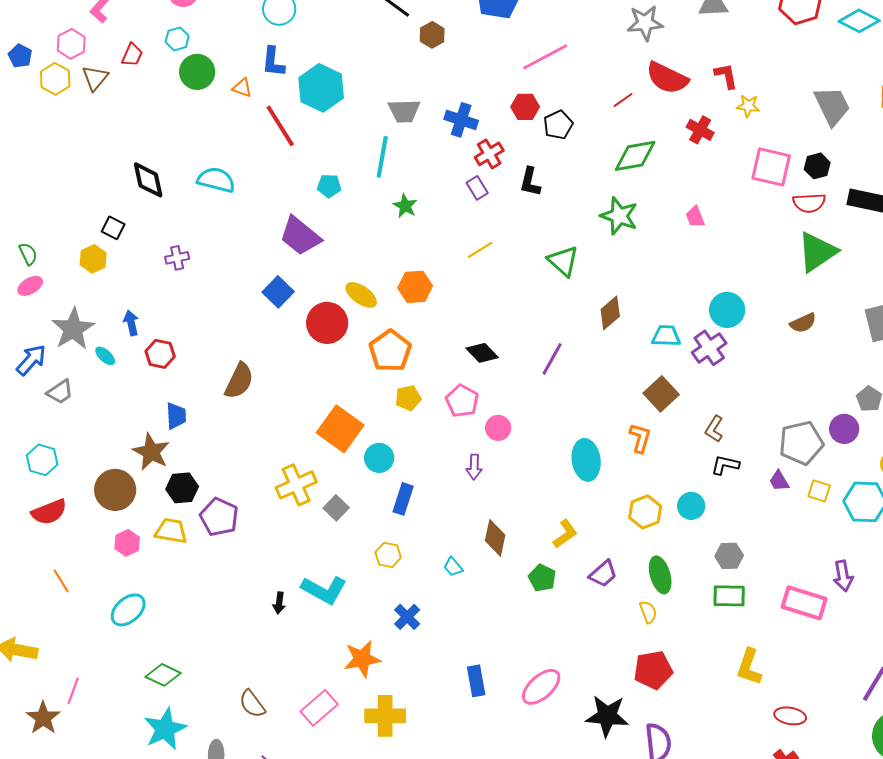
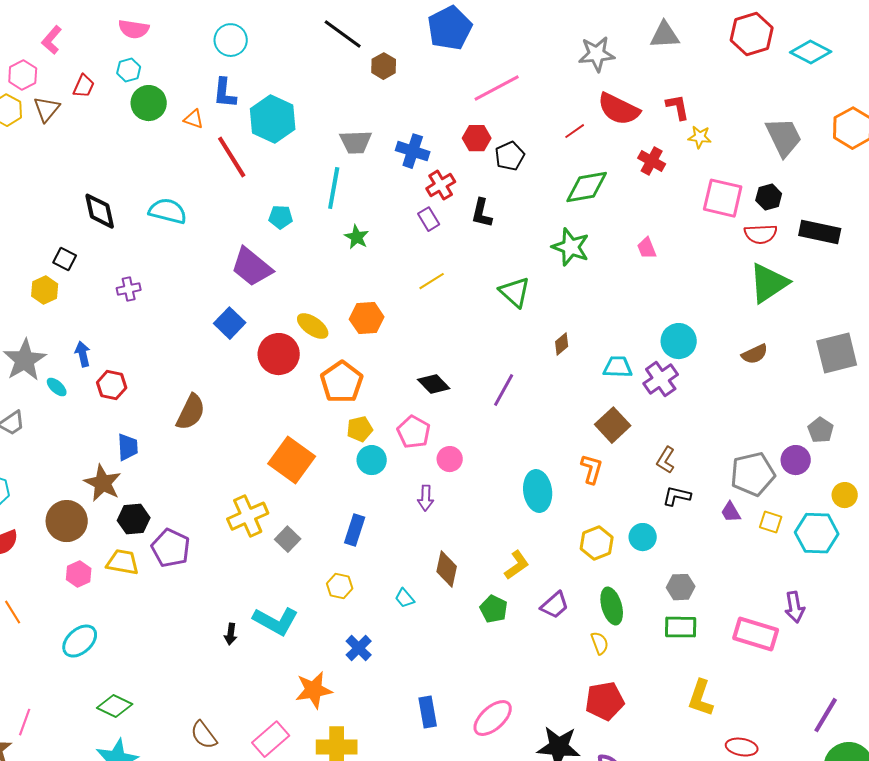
brown diamond: (610, 313) -> (562, 344), size x0.7
cyan circle: (379, 458) -> (372, 460), moved

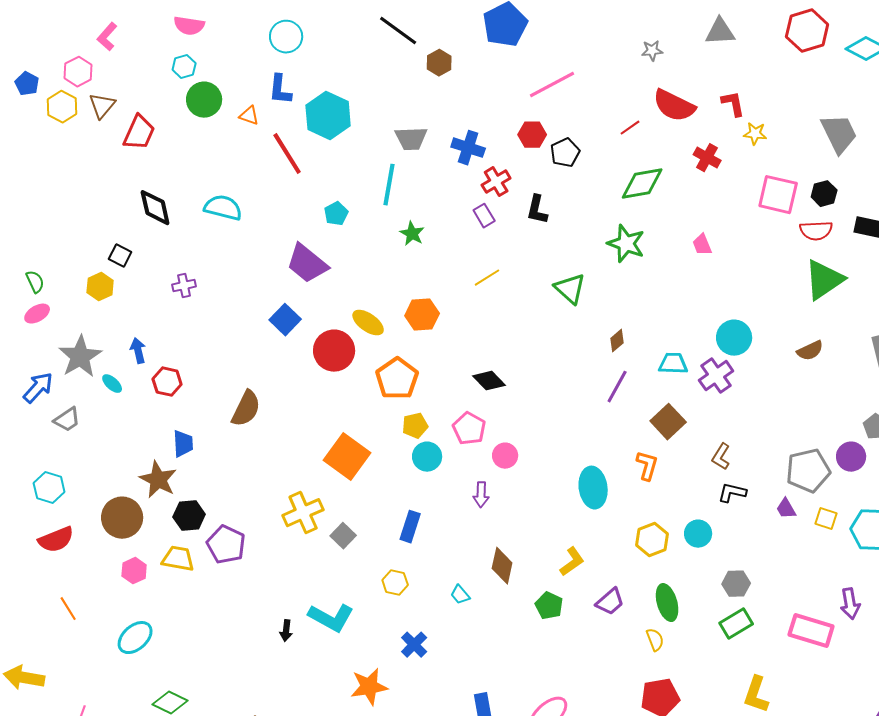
gray star: (597, 54) -> (652, 51), size x0.6
red trapezoid: (84, 86) -> (139, 133), moved, size x1.5
cyan pentagon: (281, 217) -> (336, 214), turned -30
purple line: (504, 390) -> (617, 387), moved
green rectangle: (681, 627) -> (736, 624), turned -32

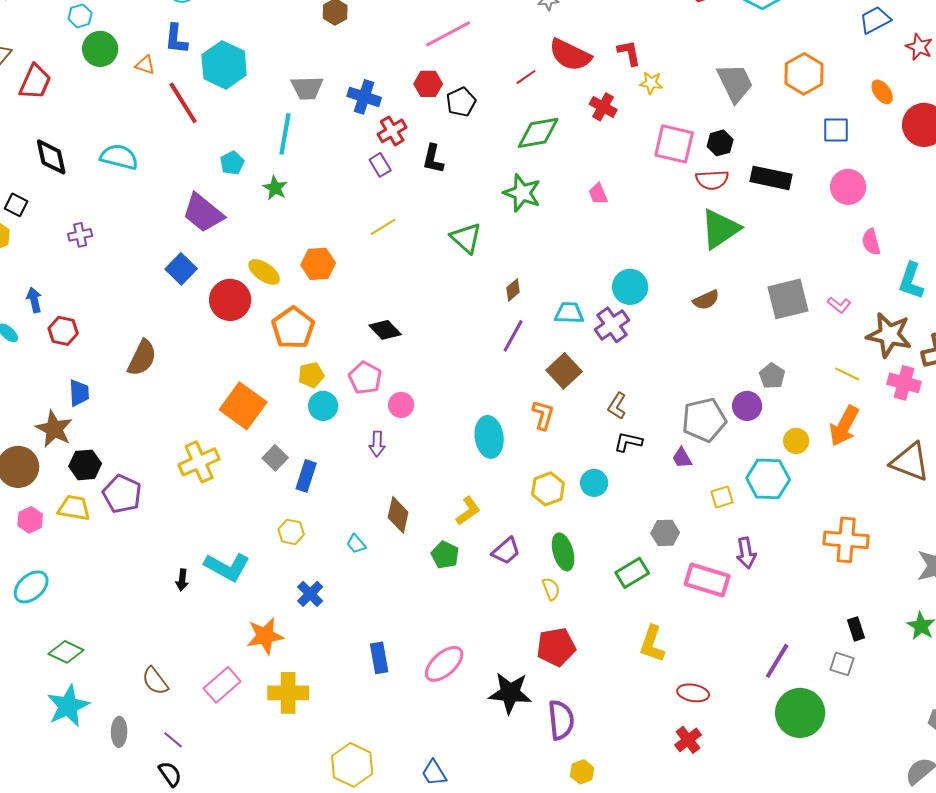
green star: (412, 234) -> (275, 188), moved
yellow square: (826, 519) -> (722, 497), moved, turned -35
gray square: (343, 536) -> (275, 458), moved
gray hexagon: (736, 584) -> (665, 533), moved

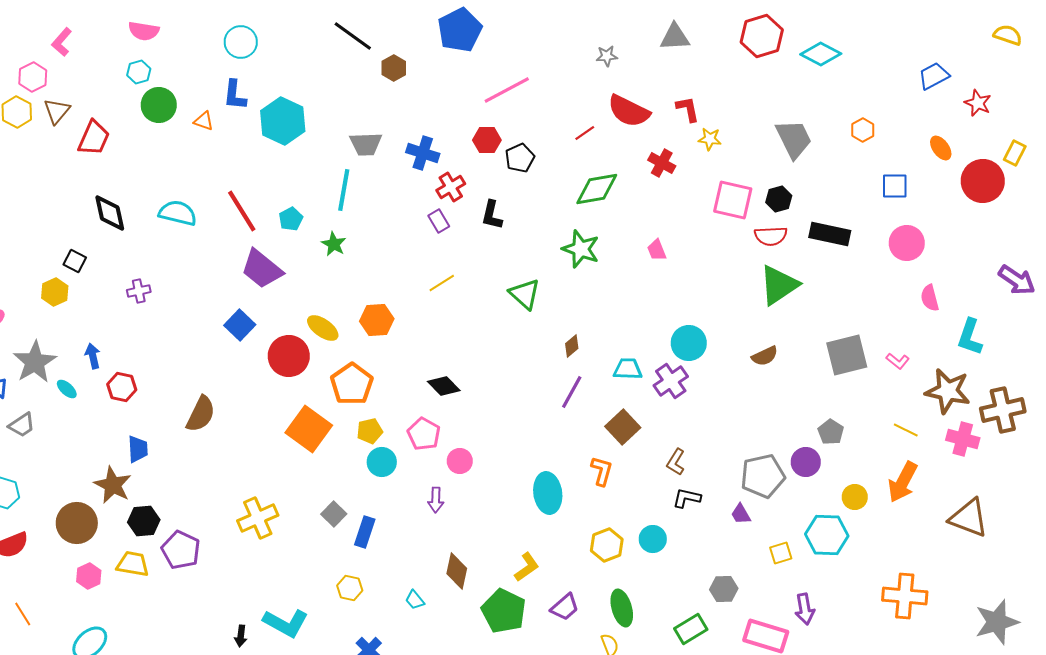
orange hexagon: (804, 74) -> (863, 130), size x0.6
red line: (183, 103) -> (242, 211), moved
orange square: (243, 406) -> (309, 429), moved
green pentagon: (445, 555) -> (504, 611), size x1.6

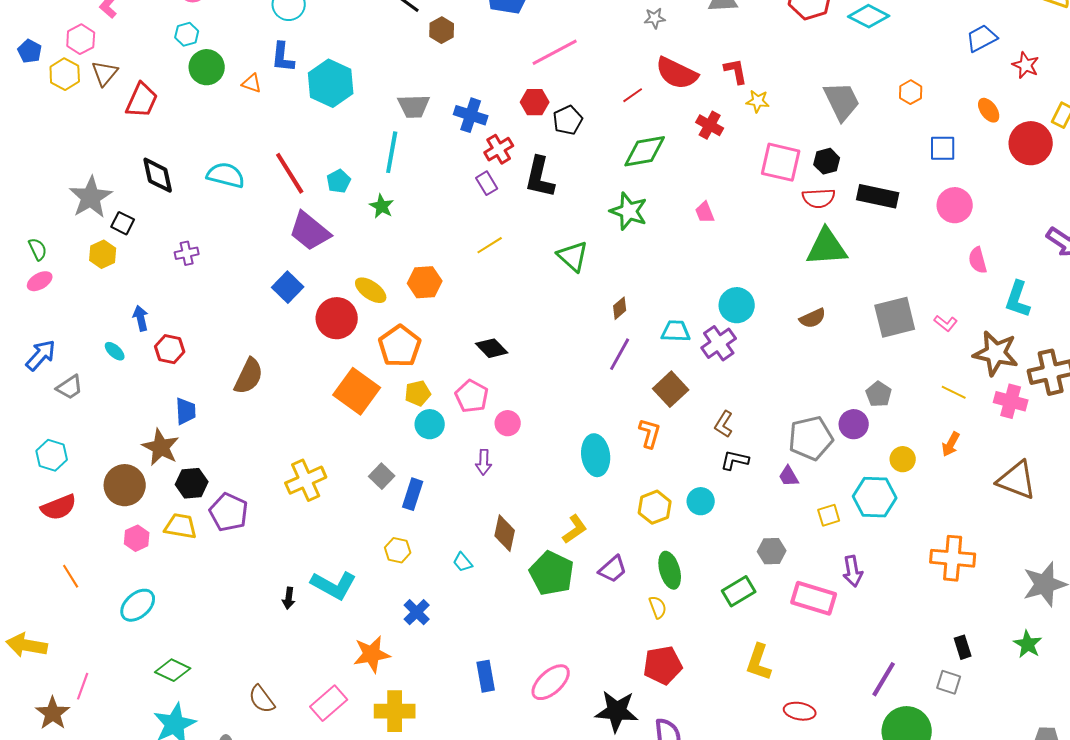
black L-shape: (492, 215) -> (540, 177), size x1.4
green triangle: (779, 285) -> (827, 247), turned 30
gray star: (35, 362) -> (91, 197), moved
orange arrow: (903, 482) -> (951, 444), size x0.6

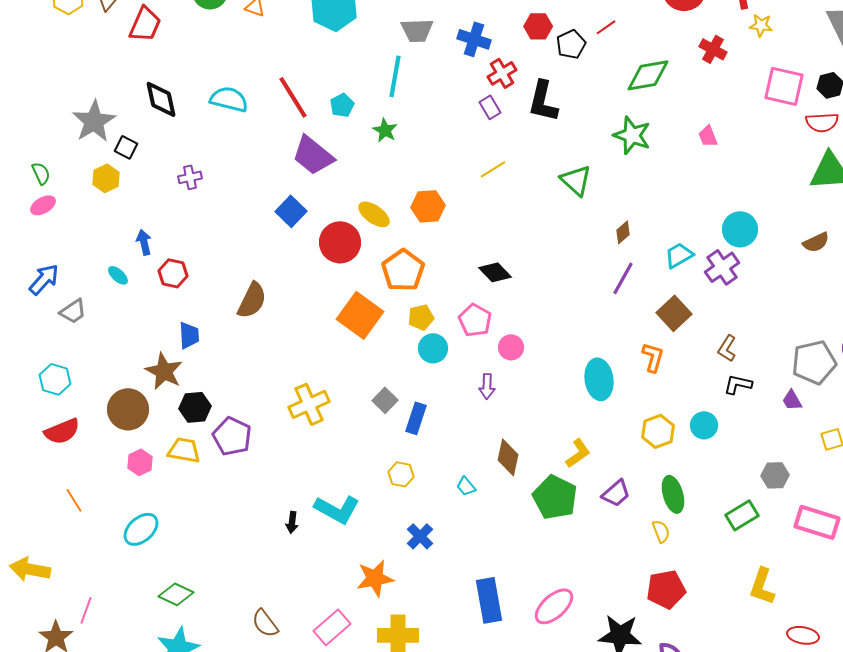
red line: (633, 95) -> (606, 27), moved
cyan trapezoid: (676, 331) -> (679, 255), turned -32
blue rectangle: (486, 676) -> (489, 600), size x1.4

